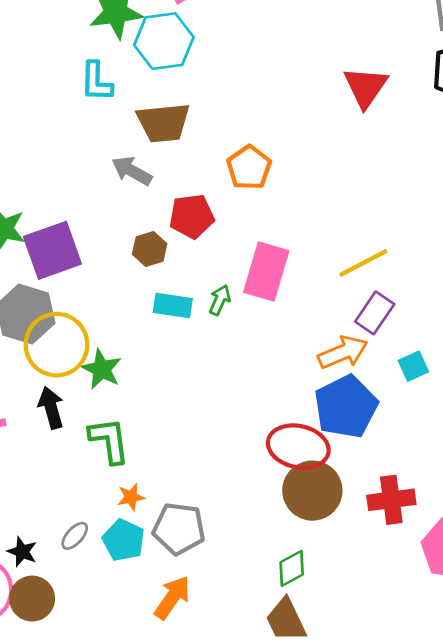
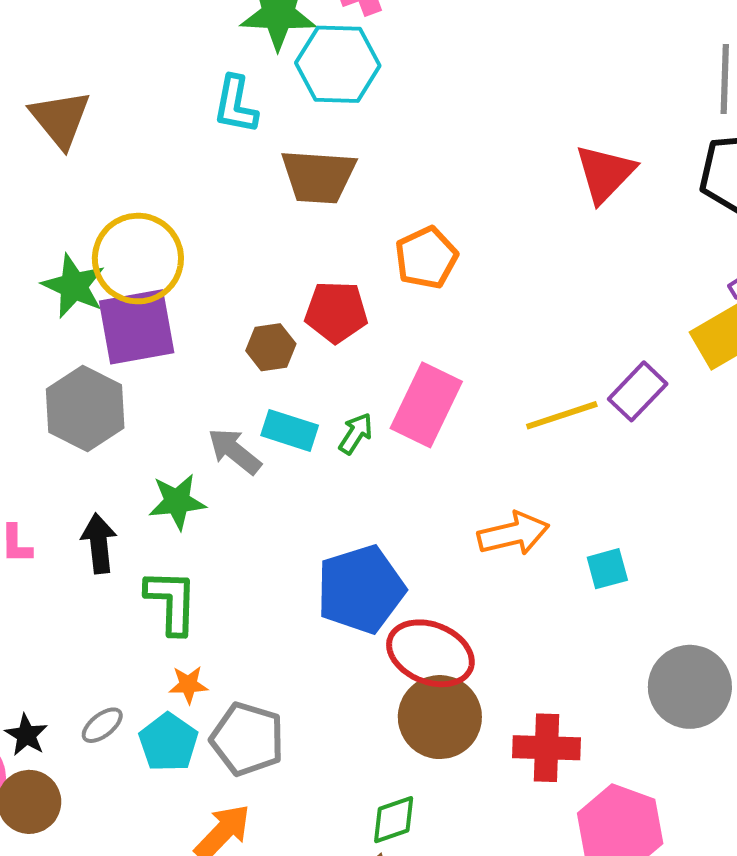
gray arrow: (132, 171) -> (234, 451), moved
purple rectangle: (375, 313) -> (638, 391), moved
yellow circle: (56, 345) -> (138, 259), moved
green star: (102, 369) -> (177, 502), turned 30
blue pentagon: (346, 407) -> (361, 589), moved

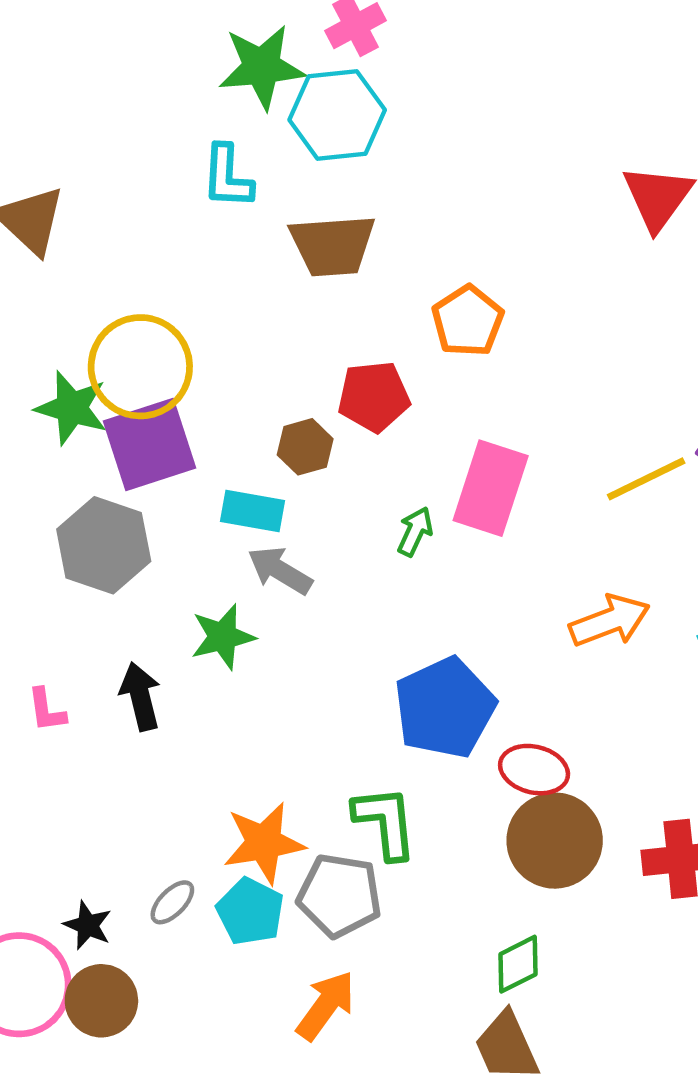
cyan rectangle: (290, 430) -> (252, 511), moved
green L-shape: (172, 602) -> (385, 822), moved
red ellipse: (430, 653) -> (534, 770), size x0.7
orange star: (188, 685) -> (264, 843), size x1.8

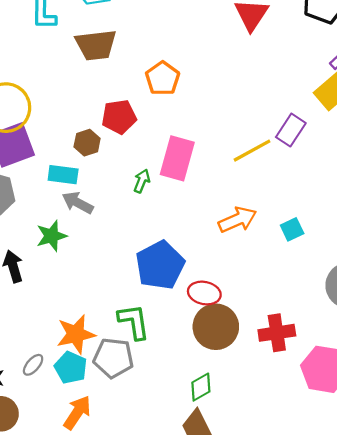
orange arrow: (326, 1005) -> (77, 413), moved

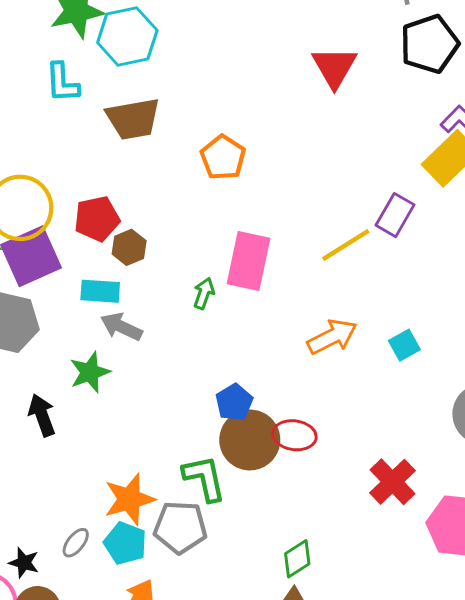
red pentagon: (119, 117) -> (97, 219), moved
blue pentagon: (160, 265) -> (234, 402), size x0.6
brown circle: (216, 327) -> (250, 440), moved
red cross: (277, 333) -> (392, 482), turned -32

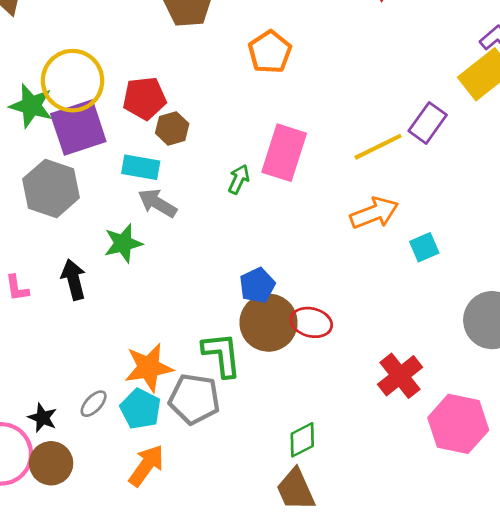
orange arrow: (332, 337) -> (374, 213), moved

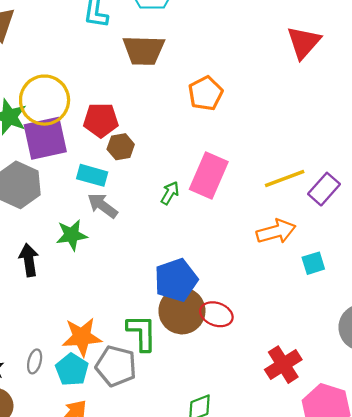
purple rectangle: (428, 123) -> (324, 189), moved
blue pentagon: (257, 285) -> (176, 280), size x1.5
gray ellipse: (94, 404) -> (35, 361), turned -35

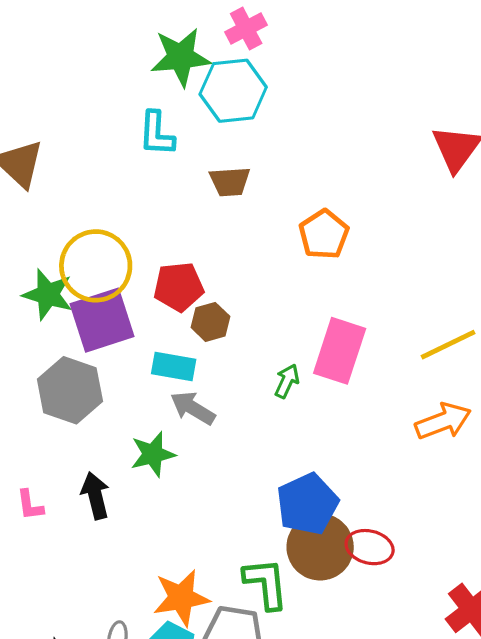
brown trapezoid: (144, 50) -> (230, 182), size x0.7

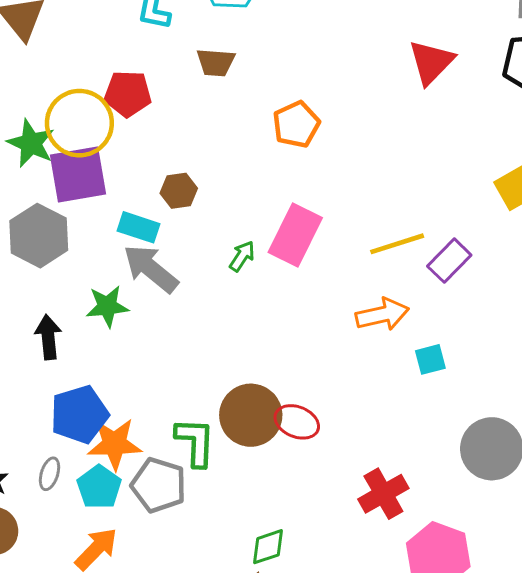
red pentagon: (179, 287) -> (128, 94), moved
gray arrow: (193, 408) -> (151, 269), size x1.4
blue pentagon: (307, 504) -> (79, 414), moved

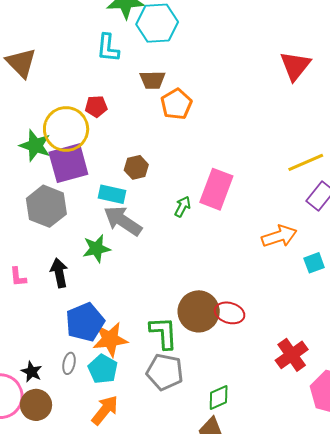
red pentagon: (128, 94) -> (96, 106), size x0.7
orange pentagon: (296, 124) -> (176, 104), moved
yellow line: (397, 244) -> (306, 162), moved
gray pentagon: (159, 485) -> (165, 372), moved

